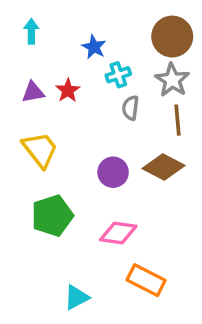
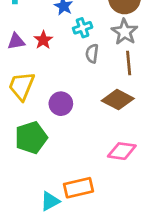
yellow trapezoid: (40, 150) -> (22, 86), turned -120
purple circle: (113, 172) -> (61, 104), moved
pink diamond: (118, 233) -> (122, 151), moved
orange rectangle: (146, 280) -> (78, 188), moved, turned -40

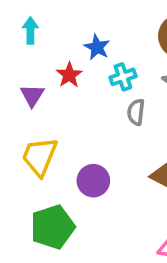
red star: (43, 40) -> (69, 75), moved
purple triangle: (16, 41) -> (32, 95), turned -48

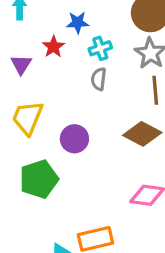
blue star: (97, 47) -> (78, 23), turned -30
gray semicircle: (136, 112) -> (99, 79), moved

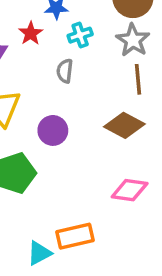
gray semicircle: (99, 79) -> (65, 71), moved

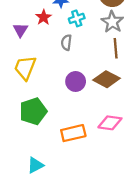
purple circle: (53, 130) -> (76, 81), moved
orange rectangle: (75, 236) -> (73, 133), moved
cyan triangle: (39, 253) -> (35, 165), moved

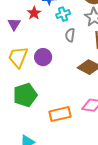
gray semicircle: (66, 43) -> (70, 35), moved
purple circle: (76, 81) -> (43, 57), moved

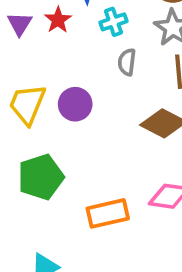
purple triangle: (14, 24) -> (20, 24), moved

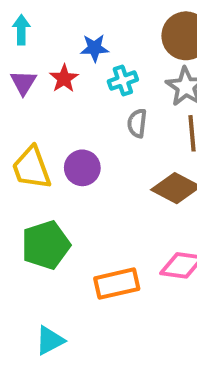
yellow trapezoid: (27, 104) -> (32, 168), turned -42

